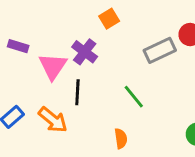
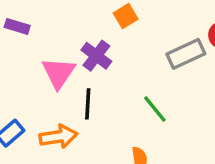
purple rectangle: (18, 46) -> (17, 26), moved
orange arrow: (53, 120) -> (59, 137), turned -48

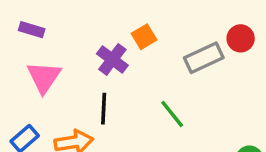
orange square: (126, 16) -> (144, 37), moved
pink triangle: (59, 73) -> (44, 77), moved

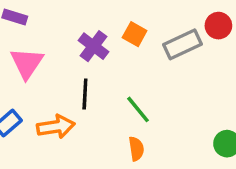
orange square: (144, 37) -> (135, 34), moved, turned -30
green line: (172, 114) -> (138, 109), moved

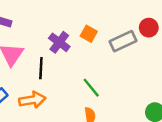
black line: (85, 94) -> (41, 68), moved

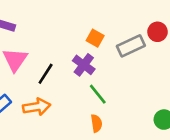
purple cross: (59, 42) -> (84, 65), moved
black line: (41, 68) -> (46, 74), turned 30

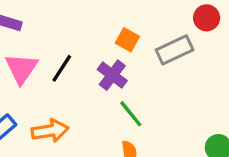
red circle: (157, 32) -> (207, 18), moved
black line: (46, 74) -> (62, 68), moved

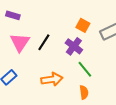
orange arrow: (50, 131) -> (52, 79), moved

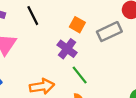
black line: (44, 42) -> (33, 16), moved, turned -60

